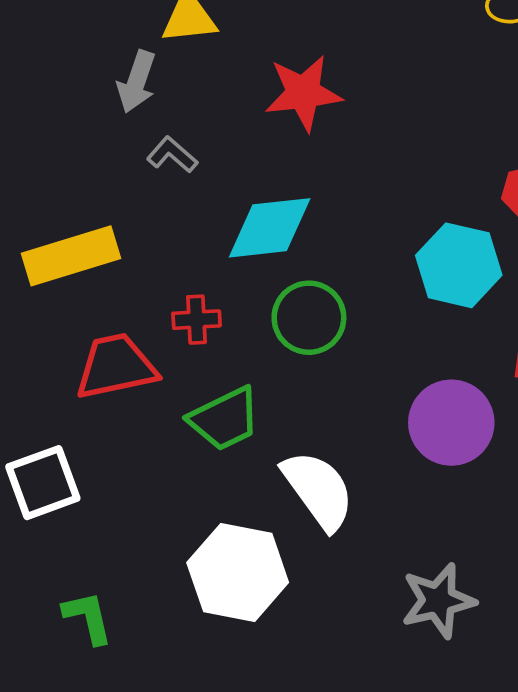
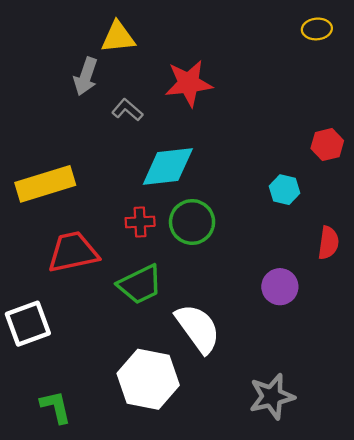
gray L-shape: (172, 155) -> (127, 110), moved
cyan hexagon: (459, 265) -> (285, 190), size x0.6
red cross: (197, 320) -> (140, 222), moved
purple circle: (451, 423) -> (280, 287), size x0.7

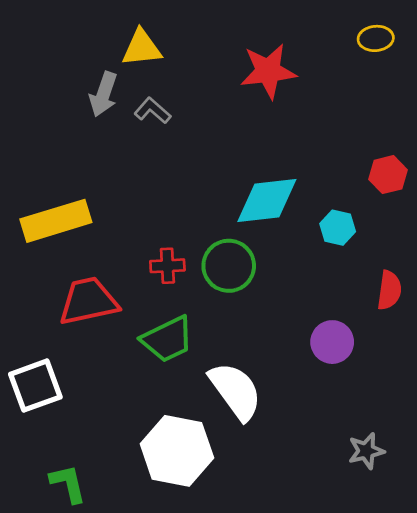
red star: (189, 83) -> (268, 71), moved
gray L-shape: (127, 110) -> (152, 111), moved
cyan diamond: (168, 167) -> (267, 200), moved
gray star: (272, 397) -> (366, 451), moved, size x0.7

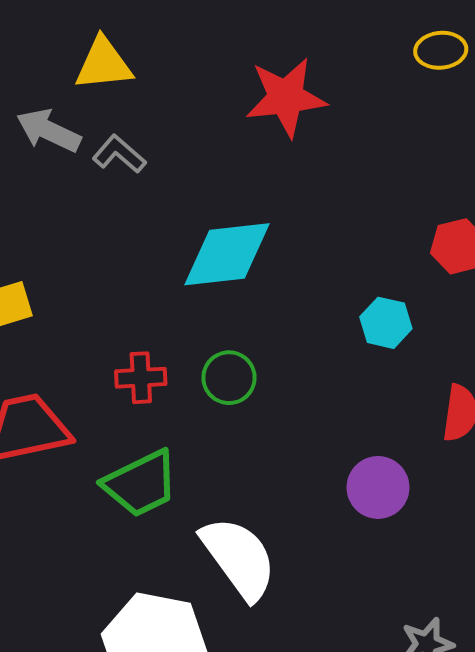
gray arrow: (103, 94) -> (49, 131), turned 96
cyan diamond: (267, 200) -> (227, 254), moved
green circle: (229, 266) -> (229, 378), size x0.7

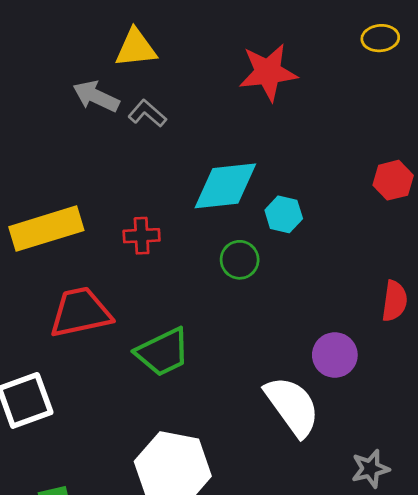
cyan hexagon: (386, 323) -> (284, 214), moved
red cross: (141, 378) -> (142, 236), moved
green circle: (229, 378) -> (240, 260), moved
white semicircle: (239, 558) -> (292, 406), moved

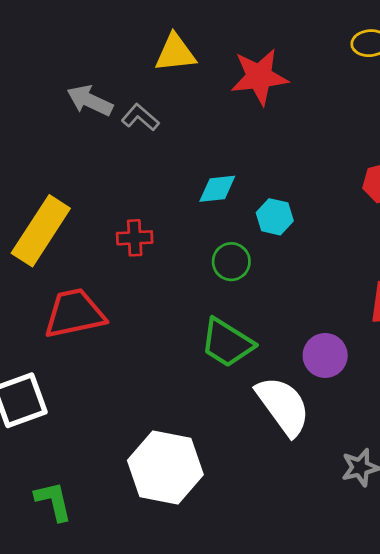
yellow triangle: (136, 48) -> (175, 53), moved
cyan diamond: (225, 186) -> (217, 189), size x0.6
yellow rectangle: (46, 229) -> (41, 231), turned -40
green trapezoid: (163, 352) -> (227, 343), moved, turned 58

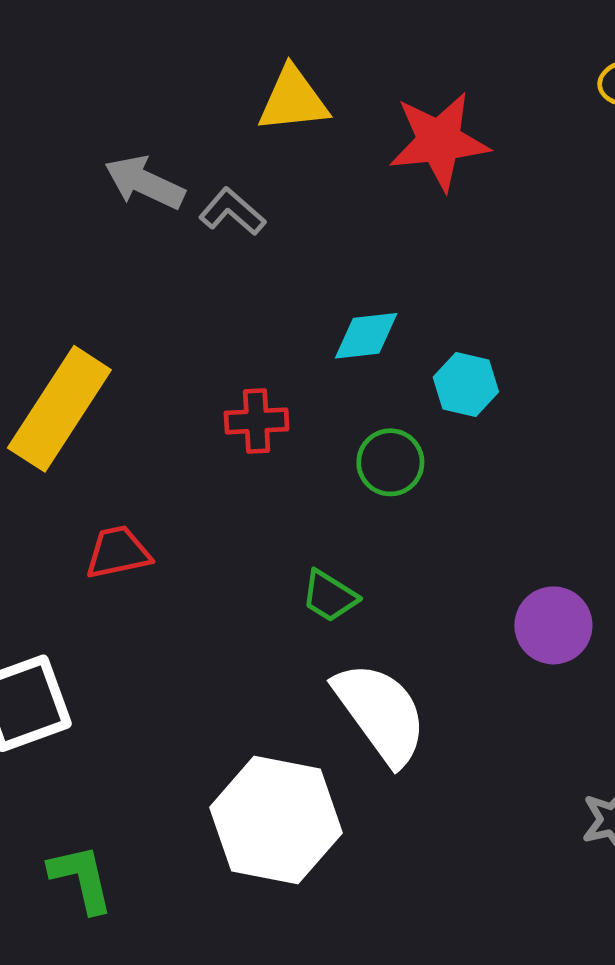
red cross: (135, 238) -> (257, 421), moved
red trapezoid: (74, 313) -> (118, 552), size x0.6
green trapezoid: (227, 343) -> (330, 596), moved, size x0.6
white semicircle: (283, 406) -> (381, 713), moved

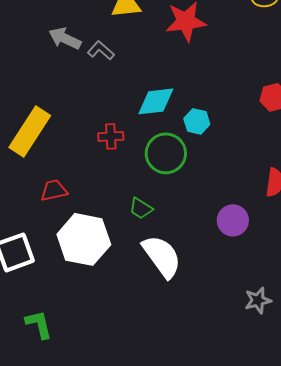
cyan diamond: (366, 336) -> (156, 101), size x1.4
green circle: (390, 462) -> (166, 153), size x1.5
white hexagon: (276, 820) -> (84, 239), moved

